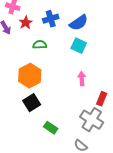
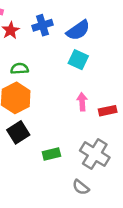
green semicircle: (40, 45) -> (20, 69), moved
red rectangle: (102, 99) -> (108, 111), moved, turned 56
green rectangle: (51, 128) -> (51, 154), moved, turned -48

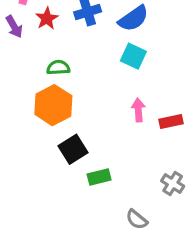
black square: (18, 132) -> (73, 149), moved
gray cross: (95, 154) -> (173, 184), moved, size x0.6

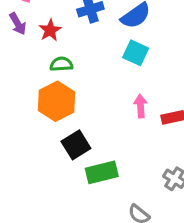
red star: (47, 18) -> (50, 30), moved
green rectangle: (99, 177) -> (102, 172), size x1.4

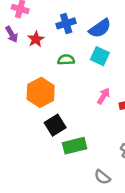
green semicircle: (61, 64) -> (66, 60), moved
pink arrow: (140, 106) -> (104, 96), turned 35

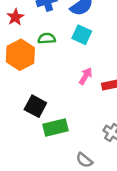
orange hexagon: (41, 92) -> (20, 55), moved
black square: (55, 125) -> (35, 106), turned -30

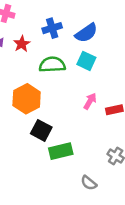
green semicircle: (47, 38) -> (52, 65), size x1.5
orange hexagon: (20, 55) -> (27, 99), moved

